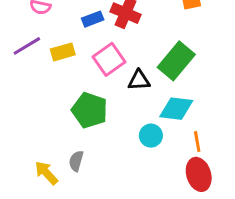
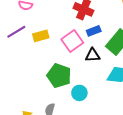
blue rectangle: (93, 19) -> (94, 31), moved
cyan circle: (151, 136) -> (79, 93), moved

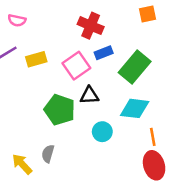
black triangle: (93, 55) -> (89, 95), moved
cyan circle: (79, 93) -> (102, 132), moved

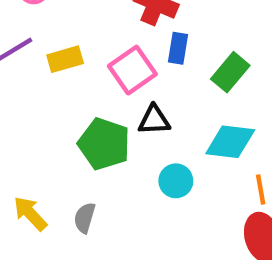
blue rectangle: (104, 53) -> (178, 48), turned -60
green rectangle: (135, 67) -> (230, 72), size x0.7
yellow arrow: (22, 164) -> (30, 213), moved

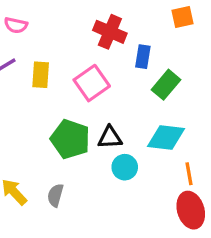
blue rectangle: (178, 48) -> (143, 57), moved
yellow rectangle: (65, 59) -> (41, 75), turned -70
black triangle: (154, 120) -> (110, 137), moved

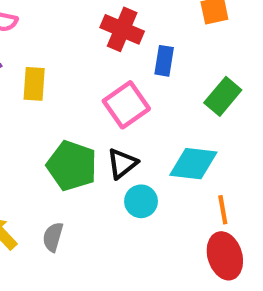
pink square: (92, 83) -> (126, 105), moved
green rectangle: (166, 85) -> (223, 96), moved
black triangle: (110, 137) -> (122, 164), turned -35

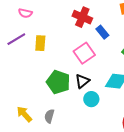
blue rectangle: (164, 61) -> (102, 32), turned -48

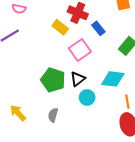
yellow rectangle: (40, 43) -> (60, 27), moved, turned -56
gray semicircle: (49, 116) -> (53, 115), moved

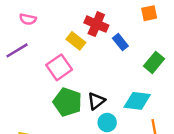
pink square: (80, 50) -> (59, 67), moved

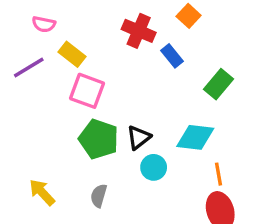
orange square: (149, 13) -> (189, 16), moved, turned -35
yellow rectangle: (76, 41) -> (72, 54), moved
pink square: (59, 67) -> (87, 91), turned -35

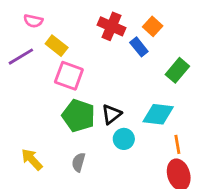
orange square: (189, 16) -> (153, 26), moved

